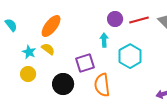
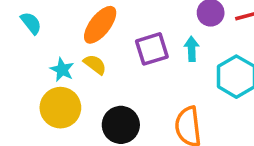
purple square: (85, 63) -> (152, 49), moved
yellow circle: (28, 74) -> (60, 108), size x1.5

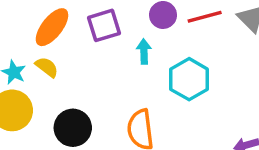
purple square: (152, 49) -> (104, 25), moved

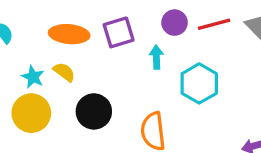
orange ellipse: (52, 27) -> (69, 34), turned 57
black circle: (73, 128) -> (94, 111), moved

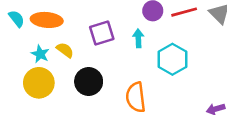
purple square: (119, 32) -> (102, 33), moved
orange ellipse: (69, 34) -> (47, 20), moved

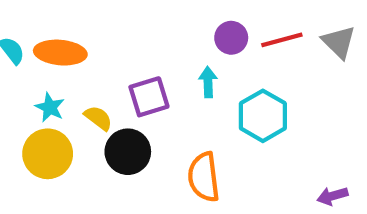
purple square: (102, 33) -> (149, 97), moved
yellow semicircle: (65, 50) -> (98, 118), moved

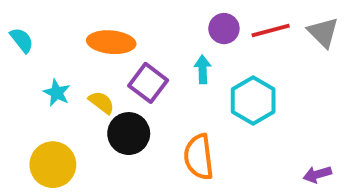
orange ellipse: (60, 53) -> (111, 42), moved
purple square: (149, 97) -> (148, 83), turned -36
yellow circle: (48, 154) -> (53, 165), moved

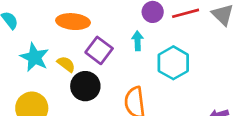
cyan star: (57, 93) -> (35, 57), size x1.5

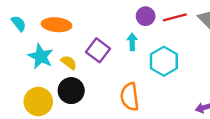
orange ellipse: (73, 22) -> (57, 25), moved
black circle: (85, 86) -> (71, 91), moved

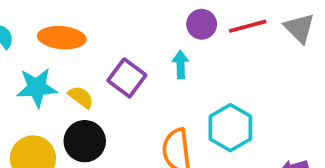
cyan star: (41, 56) -> (37, 87), turned -30
cyan hexagon: (164, 61) -> (230, 128), moved

